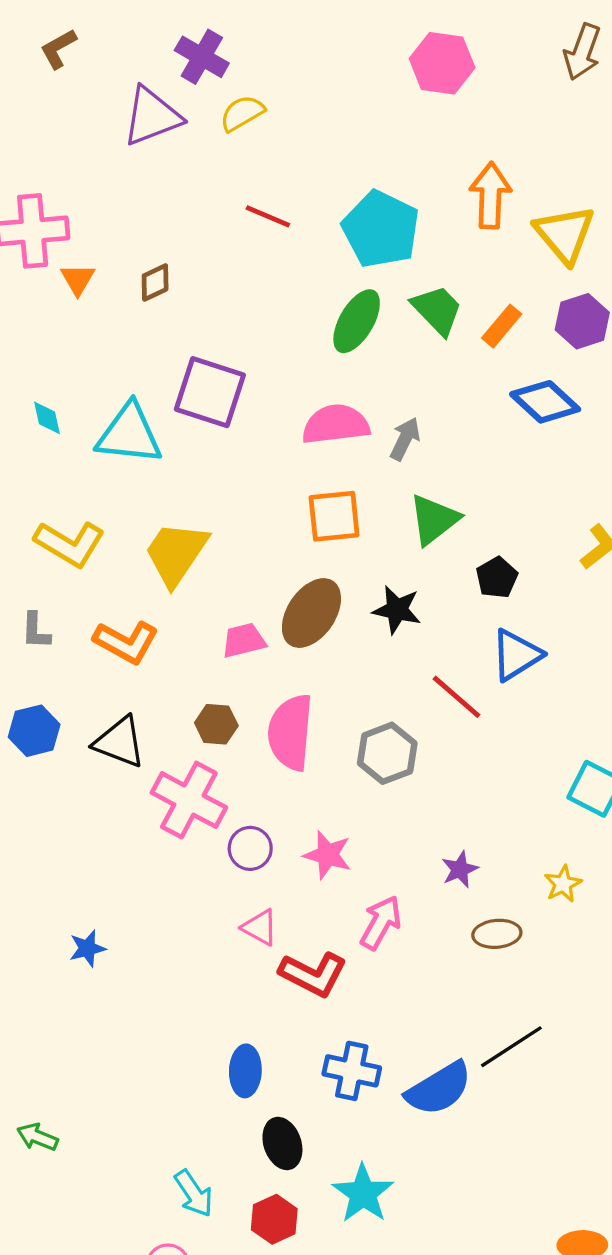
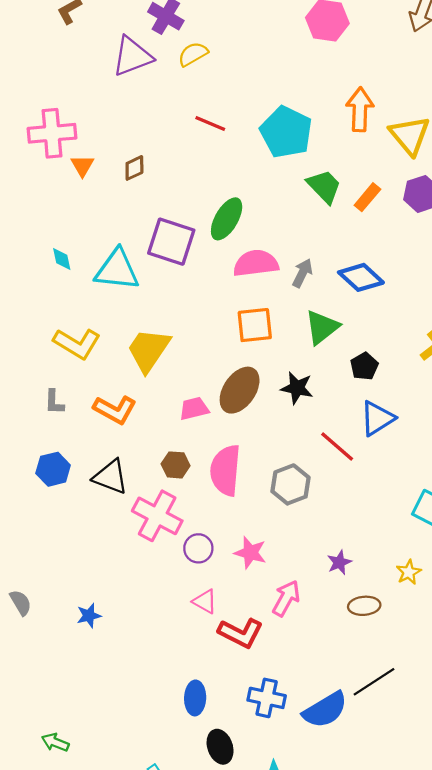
green ellipse: (357, 321) -> (227, 219), moved
blue diamond: (545, 402) -> (361, 277), moved

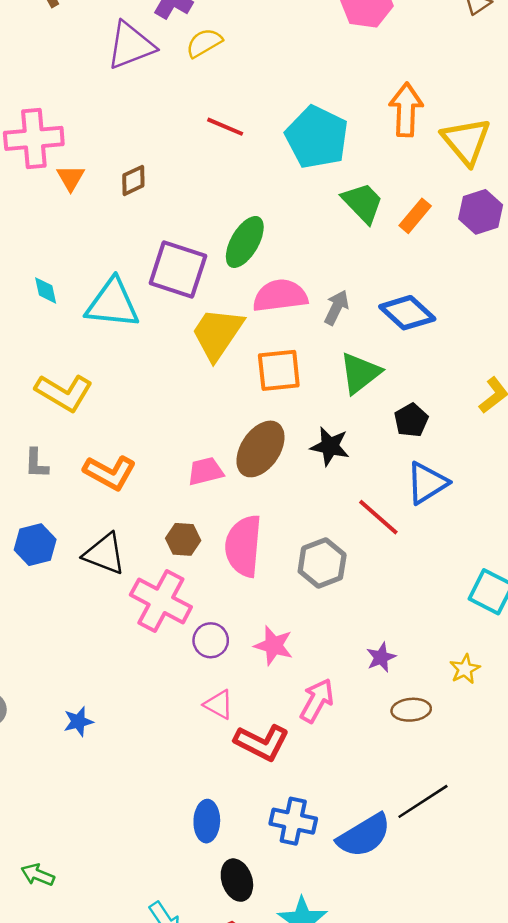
yellow trapezoid: (148, 350) -> (217, 334), moved

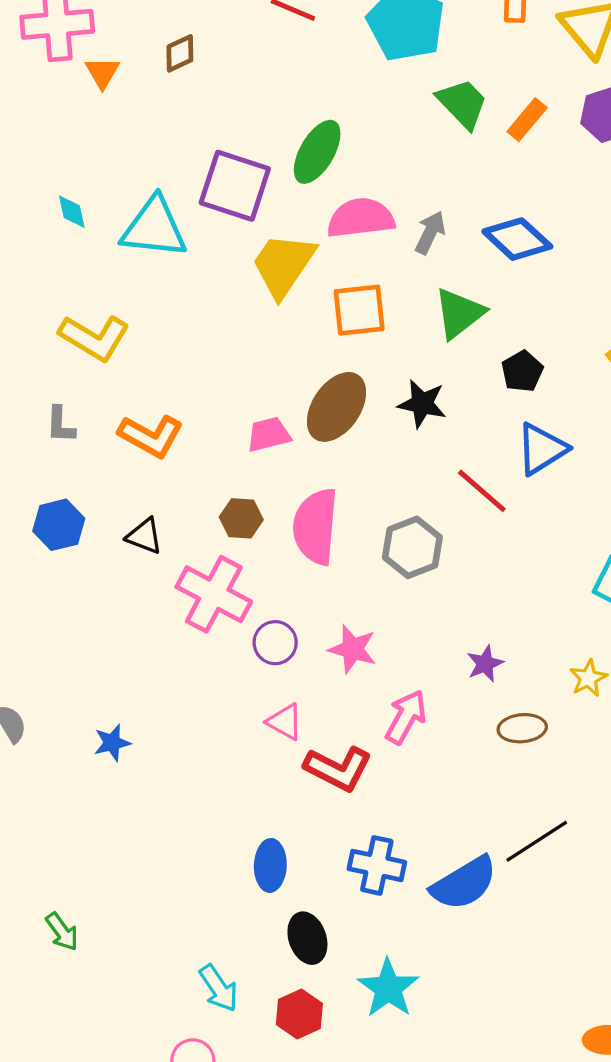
brown diamond: (133, 180) -> (180, 53), moved
black triangle: (105, 554) -> (144, 536), size x0.7
green arrow: (38, 875) -> (62, 932), turned -148

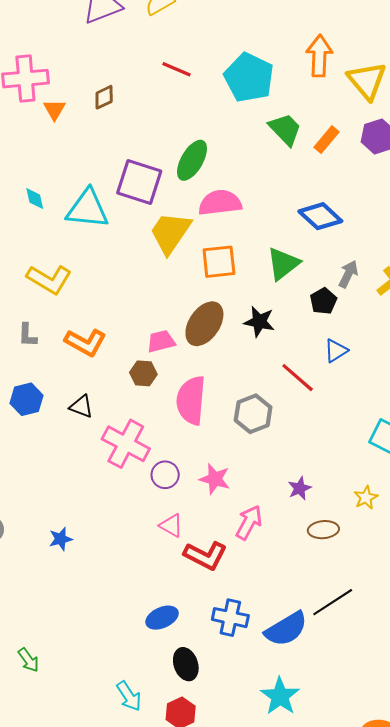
gray arrow: (430, 233) -> (348, 274), moved
blue triangle: (542, 449) -> (336, 351), size x0.7
brown hexagon: (241, 518) -> (143, 373), moved
blue ellipse: (270, 865) -> (162, 618), turned 64
cyan star: (388, 988) -> (280, 696), moved

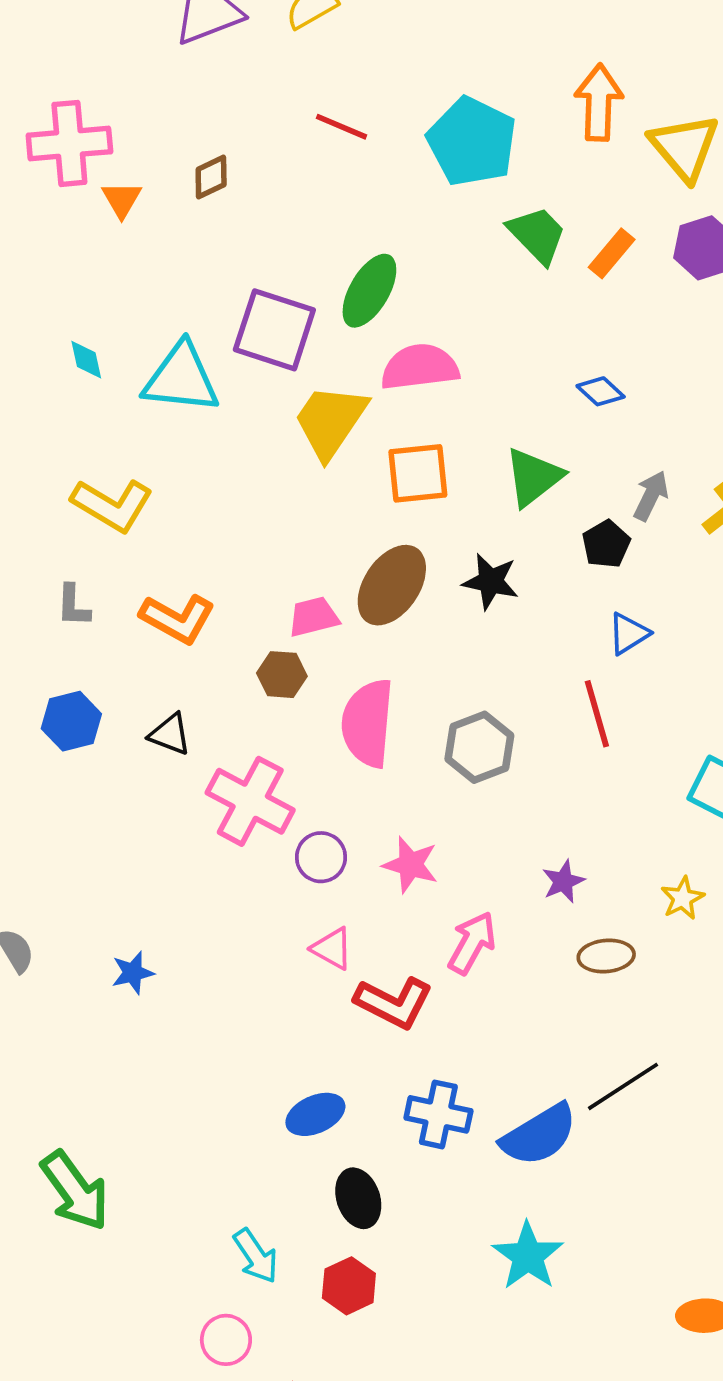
blue diamond: (320, 216) -> (601, 391), size x0.6
red line: (298, 378) -> (597, 714), moved, turned 33
green arrow: (29, 660) -> (75, 1191), size x1.8

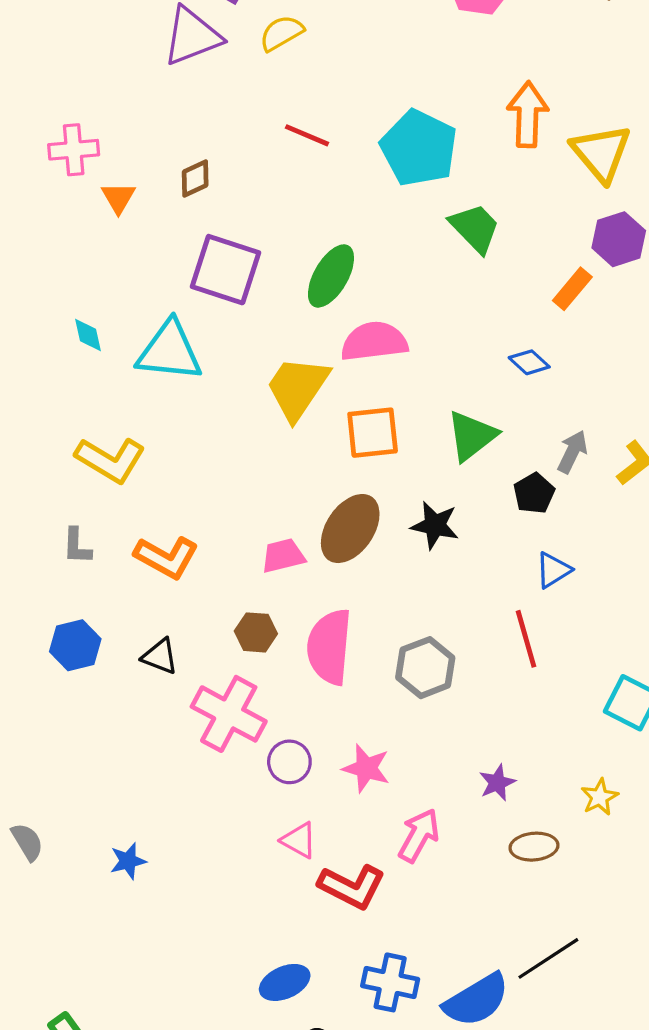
pink cross: (69, 143) -> (74, 150), size x0.7
orange rectangle: (612, 253) -> (572, 289), moved
purple square: (274, 330) -> (225, 270), moved
brown hexagon: (282, 675) -> (256, 632), moved

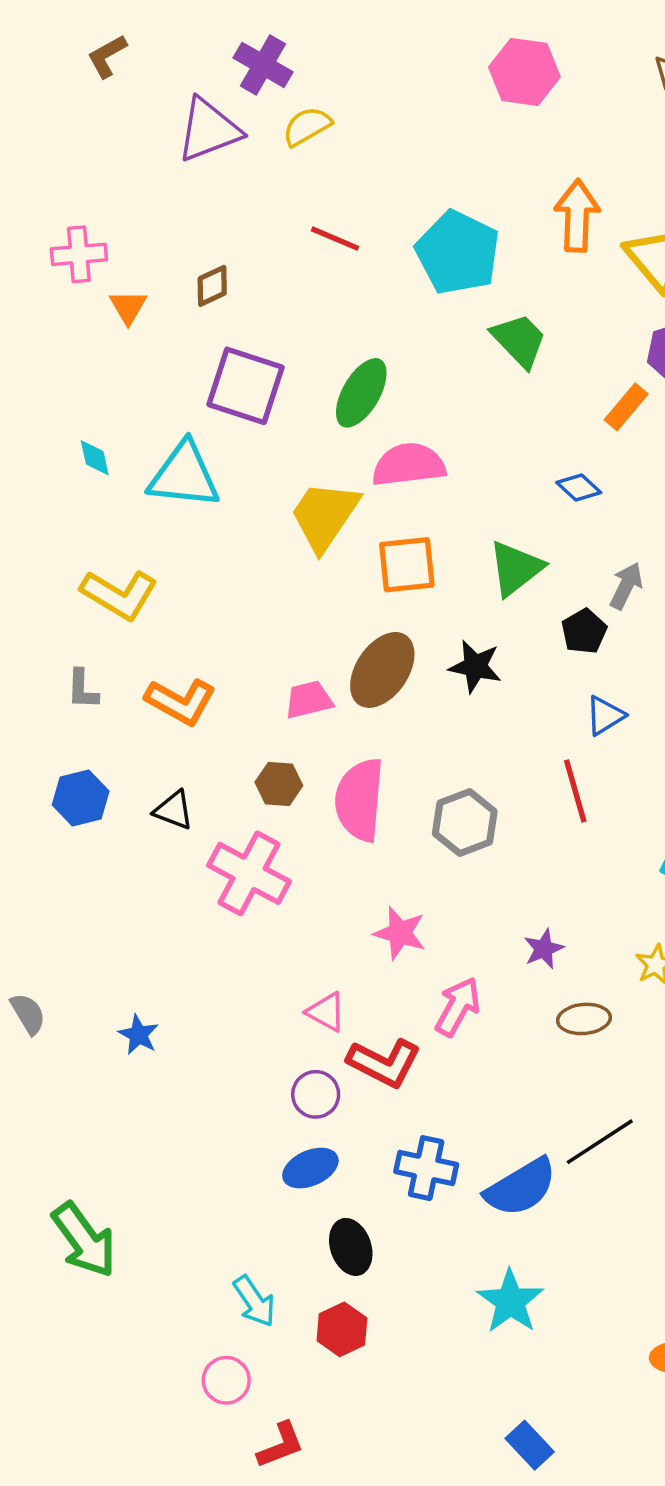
purple circle: (289, 762) -> (316, 1094), moved
blue star: (128, 861) -> (139, 1035), turned -30

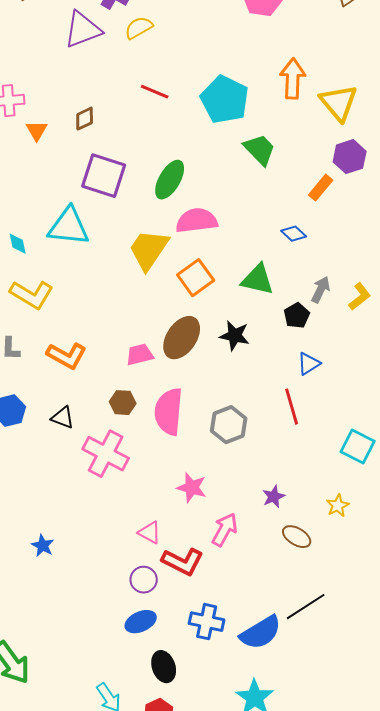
cyan diamond: (95, 458) -> (18, 244), moved
orange square: (407, 565) -> (196, 278), turned -30
green triangle: (516, 568) -> (258, 280), turned 51
brown ellipse: (584, 1019) -> (297, 537), turned 36

